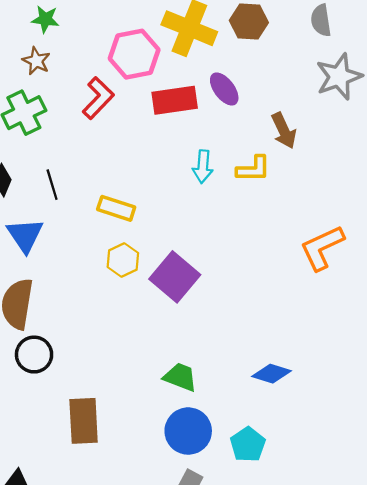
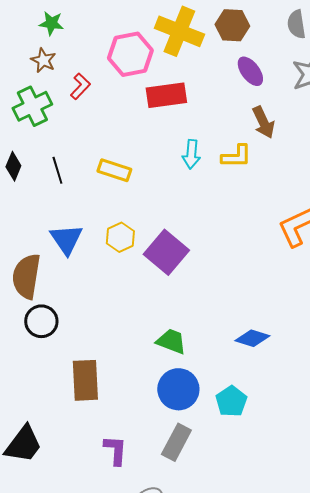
purple ellipse: (224, 89) -> (250, 71), moved
red L-shape: (98, 98) -> (80, 86), moved, size x0.7
yellow rectangle: (116, 208) -> (114, 170), moved
blue triangle: (25, 235) -> (66, 239), moved

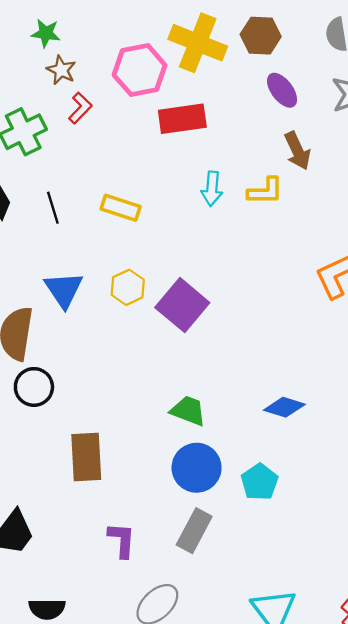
brown star: (43, 60) -> (61, 70), moved

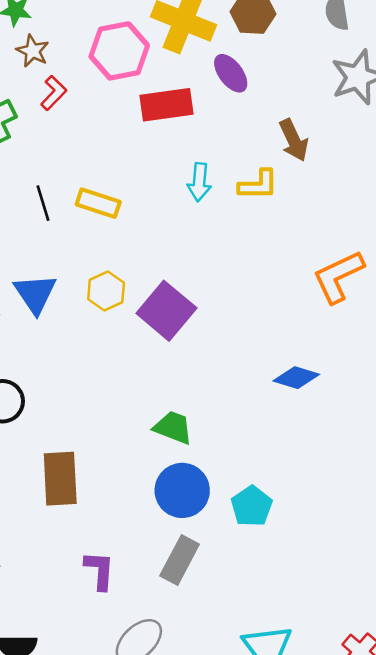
purple ellipse: (282, 90) -> (231, 73), moved
black line: (53, 208) -> (43, 203), moved
blue diamond: (284, 407) -> (296, 378), moved

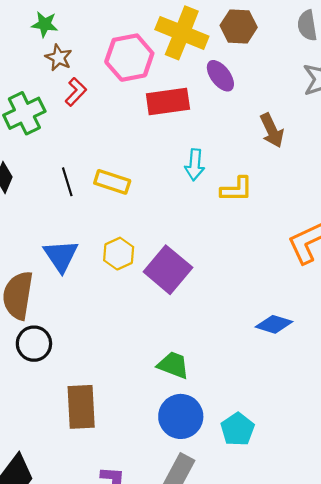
yellow L-shape: (258, 185) -> (236, 189), moved

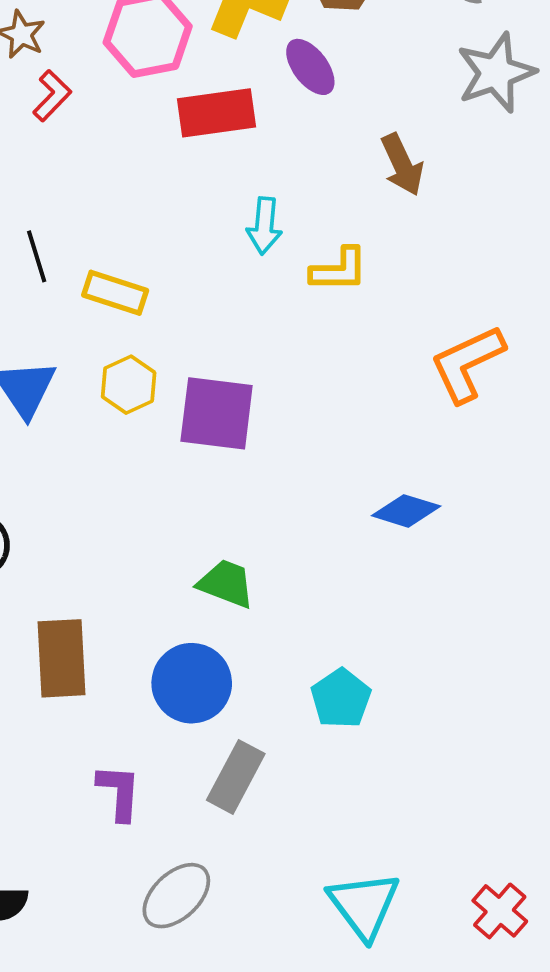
yellow rectangle: (112, 182) -> (115, 293), moved
purple square: (168, 270) -> (217, 413), turned -33
blue circle: (181, 416) -> (192, 683), moved

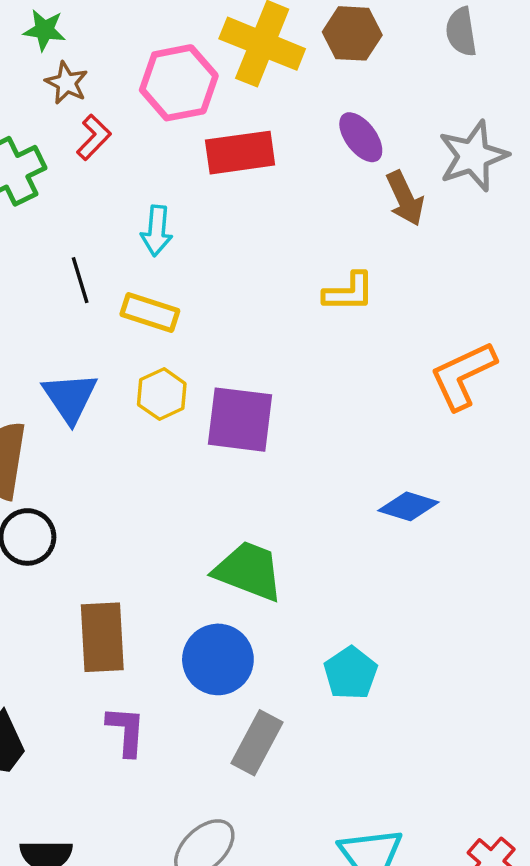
purple ellipse: (310, 67) -> (361, 137), moved
gray star: (496, 73) -> (473, 156), moved
cyan arrow: (264, 226) -> (157, 231), moved
green trapezoid: (226, 584) -> (249, 571), size x1.4
purple L-shape: (119, 792) -> (126, 731), moved

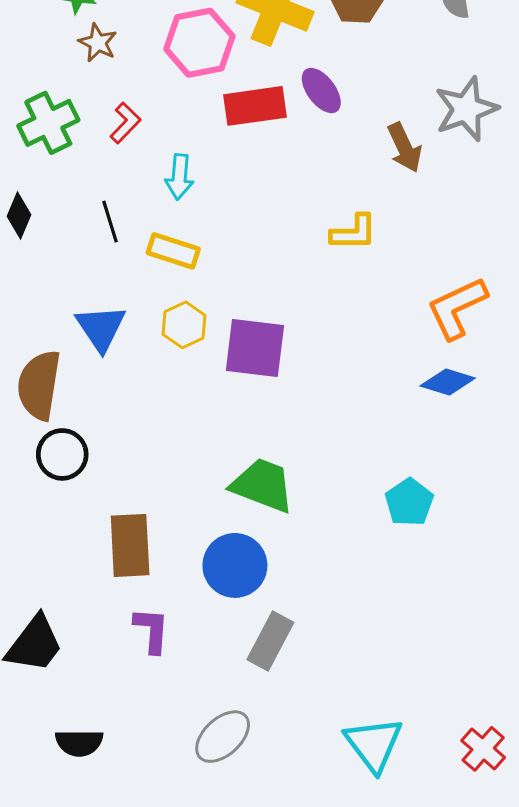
red L-shape: (94, 137) -> (125, 123), moved
purple ellipse: (361, 137) -> (321, 91), moved
blue diamond: (408, 506) -> (448, 382), moved
cyan pentagon: (351, 673) -> (409, 502), moved

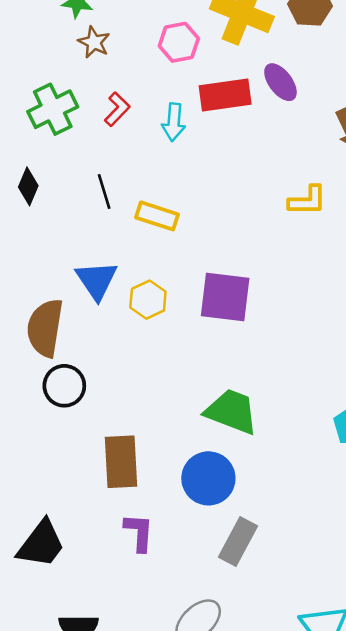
pink hexagon: (199, 43) -> (179, 42), size x0.7
cyan arrow: (179, 177) -> (174, 122), moved
yellow hexagon: (184, 325) -> (148, 300), moved

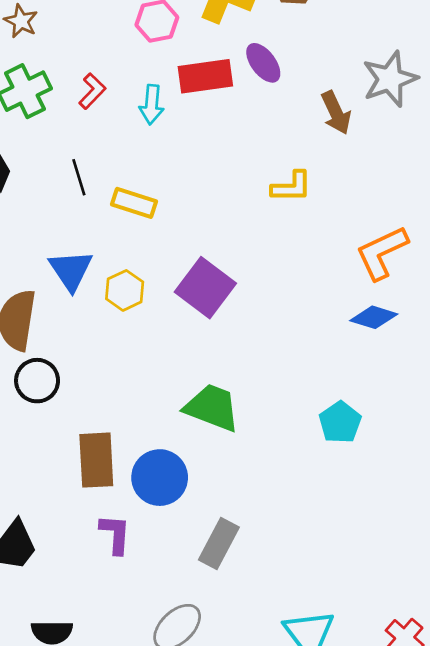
brown star: (94, 42) -> (21, 21), moved
purple square: (225, 297) -> (205, 288), turned 30
blue circle: (208, 478) -> (160, 478), moved

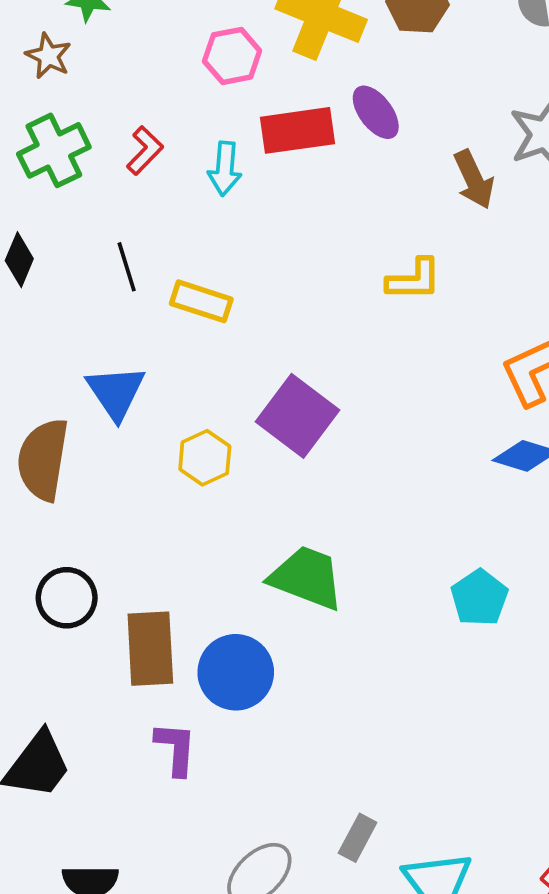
yellow hexagon: (125, 290) -> (205, 458), moved
black circle: (37, 381) -> (67, 598), moved
gray rectangle: (219, 544) -> (358, 838), moved, size x0.7

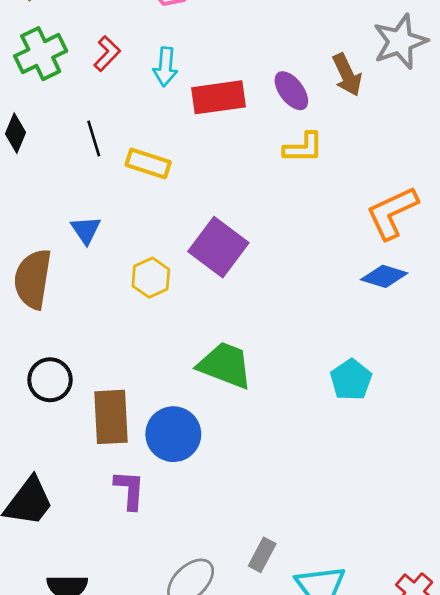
purple ellipse: (376, 112) -> (291, 91), moved
red rectangle: (298, 130) -> (218, 97), moved
blue triangle: (116, 392) -> (86, 230), size x0.7

